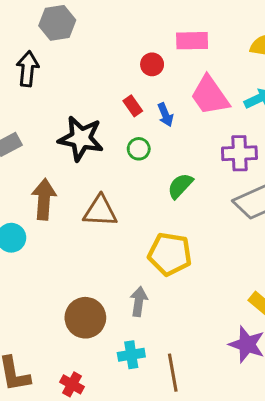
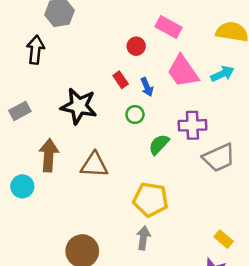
pink rectangle: (192, 41) -> (169, 27), turned 30
green circle: (139, 149) -> (135, 114), moved
purple cross: (239, 153) -> (192, 125), moved
gray arrow: (139, 301) -> (143, 238), moved

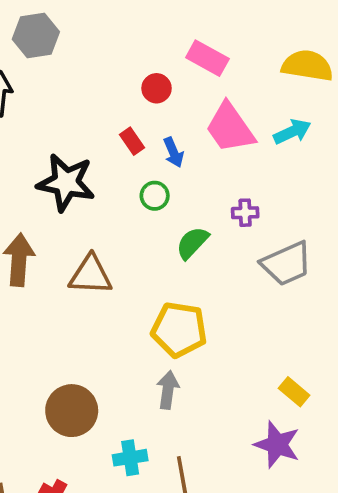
purple cross: (192, 125) -> (245, 213), size x0.6

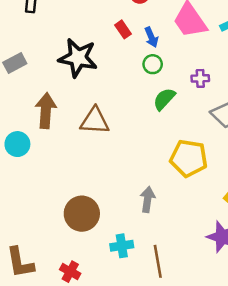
green circle: (155, 196) -> (153, 64), moved
yellow pentagon: (179, 330) -> (189, 158), moved

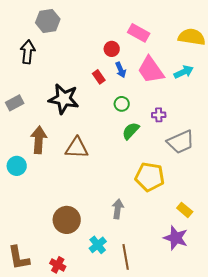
blue arrow: (151, 37) -> (121, 70), moved
cyan cross: (122, 246) -> (98, 245), turned -30

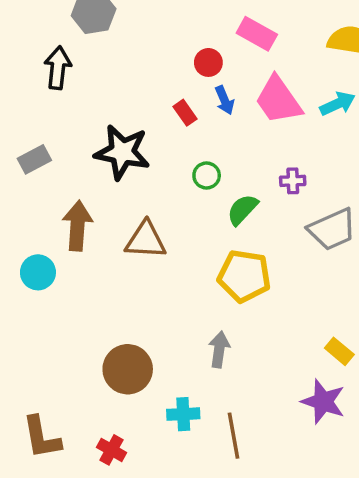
green circle: (122, 104) -> (207, 175), moved
yellow pentagon: (150, 177) -> (244, 276), moved
cyan cross: (98, 245) -> (183, 414), turned 36

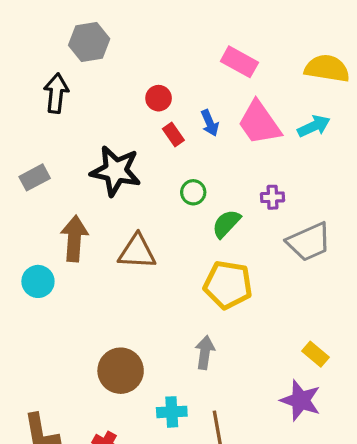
red circle: (208, 62) -> (159, 98), moved

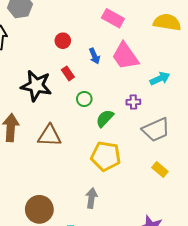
cyan arrow: (314, 126) -> (160, 79), moved
red rectangle: (173, 134) -> (68, 73), moved
yellow rectangle: (315, 354) -> (160, 169), moved

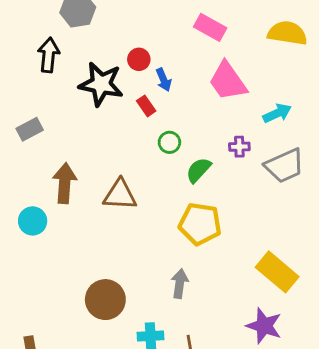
blue arrow: (95, 56) -> (164, 80), moved
black star: (36, 86) -> (101, 84), moved
gray trapezoid: (156, 130) -> (284, 166), moved
yellow rectangle: (160, 169) -> (277, 272), moved, size x1.8

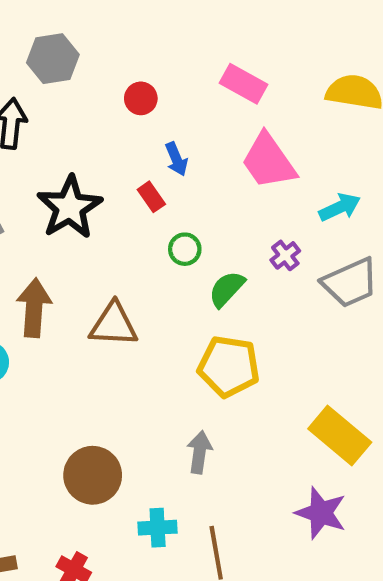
red circle: (139, 59) -> (141, 98), moved
black star: (101, 84) -> (70, 207), moved, turned 30
purple cross: (239, 147) -> (285, 255), turned -36

